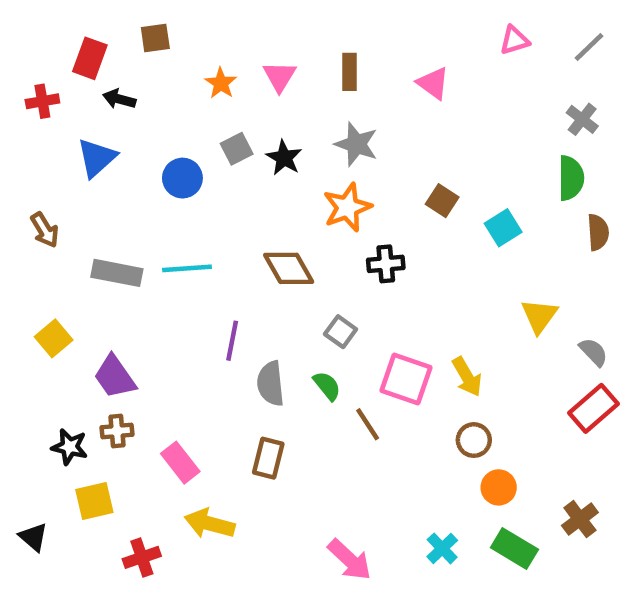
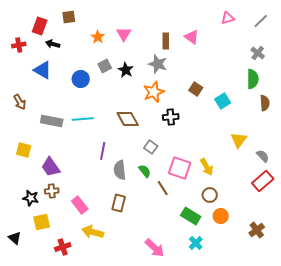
brown rectangle: (350, 72) -> (166, 41), moved
blue triangle: (97, 158) -> (43, 70), turned -48
yellow square: (54, 338) -> (24, 150), turned -35
green rectangle: (514, 548) -> (191, 216), moved

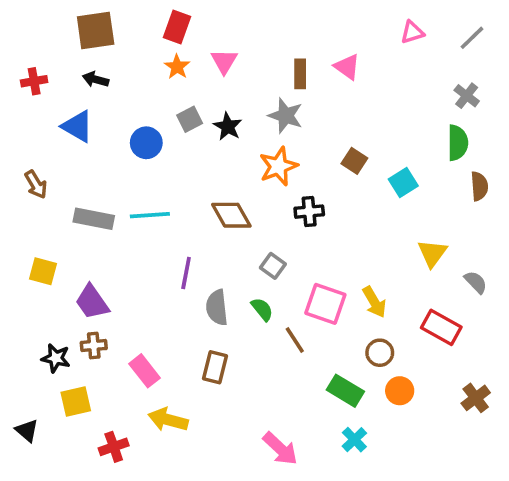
brown square: (69, 17) -> (96, 31), moved, size x1.6
red rectangle: (40, 26) -> (177, 27), moved
red rectangle: (263, 181) -> (441, 327), moved, turned 70
brown cross: (257, 230) -> (476, 398), moved

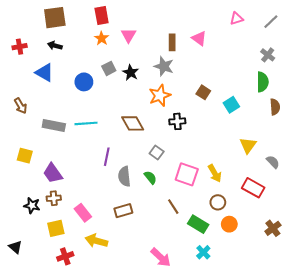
red rectangle: (177, 27) -> (102, 15), turned -30
brown line: (295, 340) -> (173, 207), moved
brown rectangle: (215, 367) -> (123, 211), turned 60
yellow square: (76, 402) -> (56, 228), moved

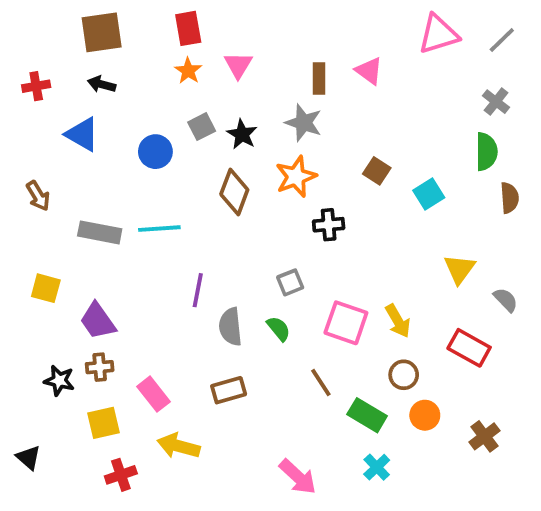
pink triangle: (237, 19) -> (438, 34), size x1.6
brown diamond: (133, 123) -> (234, 192), moved, turned 50
gray square: (157, 153) -> (290, 282), turned 32
brown cross: (273, 228) -> (484, 436), moved

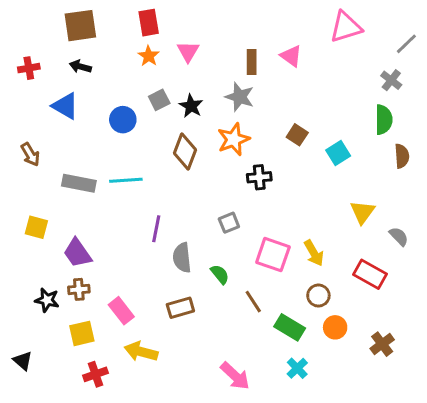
gray line: (502, 40) -> (406, 44), moved
green semicircle: (279, 329) -> (220, 274), moved

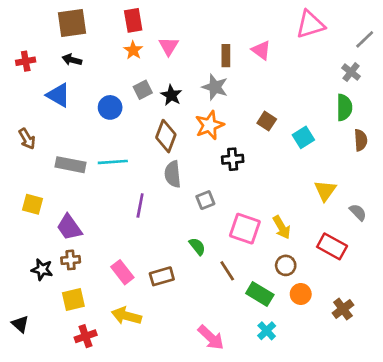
gray semicircle: (182, 258) -> (173, 174), moved
pink rectangle: (121, 311) -> (122, 272), moved

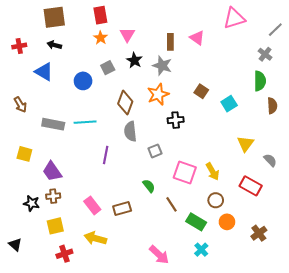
black star: (171, 95) -> (134, 60), moved

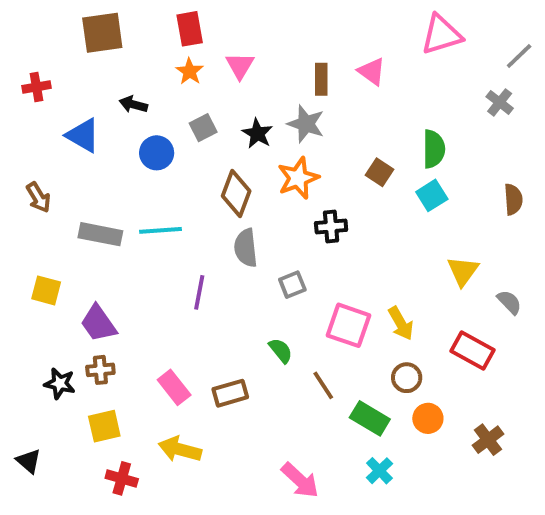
black arrow: (54, 45) -> (133, 104), moved
black star: (134, 60) -> (257, 133), moved
green semicircle: (260, 81) -> (434, 149), moved
red cross: (64, 254) -> (122, 478), turned 35

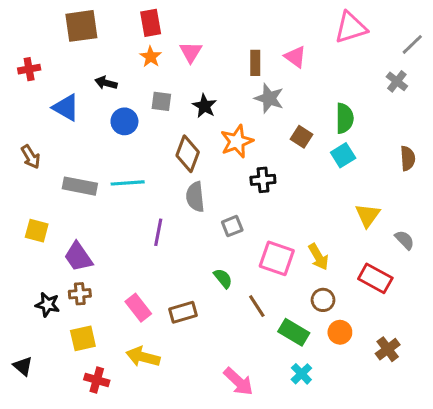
gray star: (306, 124) -> (269, 98), moved
gray square: (203, 128) -> (161, 101), turned 35

